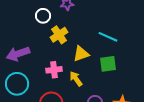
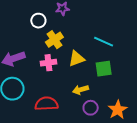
pink cross: (54, 70) -> (48, 63), moved
yellow arrow: (76, 79) -> (81, 90), moved, turned -70

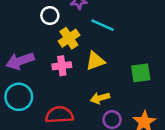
cyan line: (104, 42) -> (102, 25), moved
green square: (104, 69) -> (141, 73), moved

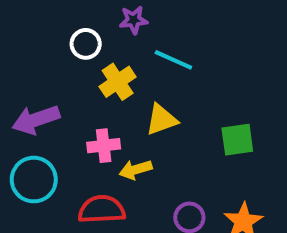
pink cross: (62, 66) -> (104, 146), moved
yellow arrow: (100, 98) -> (136, 170), moved

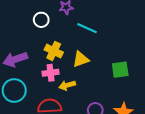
yellow cross: (118, 82) -> (54, 51), moved, turned -30

